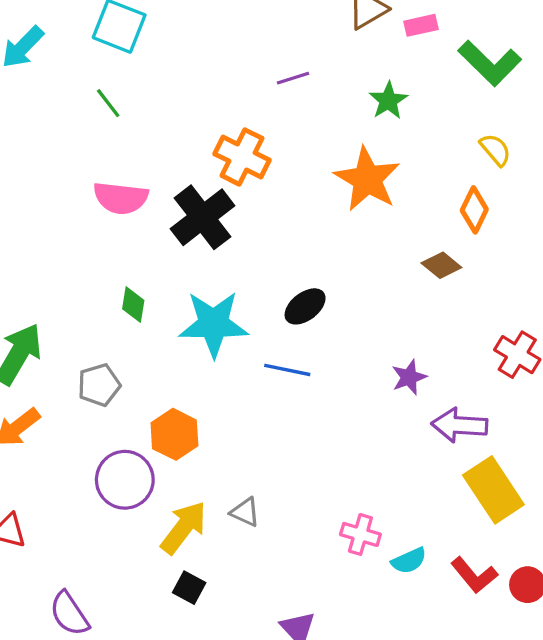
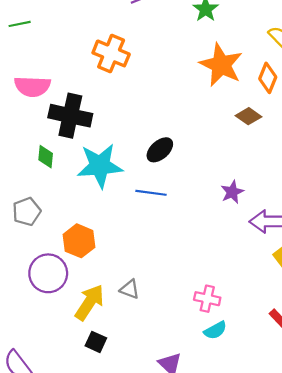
green line: (108, 103) -> (20, 24), turned -60
orange star: (367, 179) -> (221, 65), moved
black cross: (203, 217) -> (70, 116), moved, turned -36
cyan semicircle: (409, 561) -> (215, 330), moved

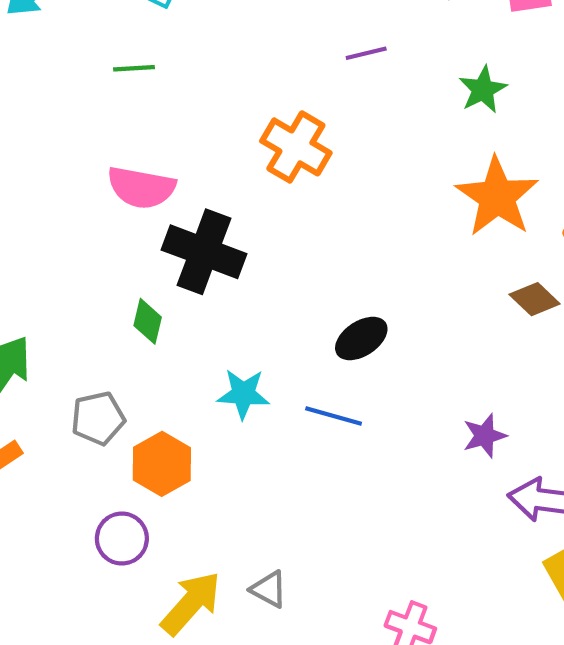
cyan star: (100, 166) -> (243, 394), moved, size x0.6
orange hexagon: (79, 241) -> (162, 464), moved
purple circle: (48, 273) -> (122, 539), size x0.7

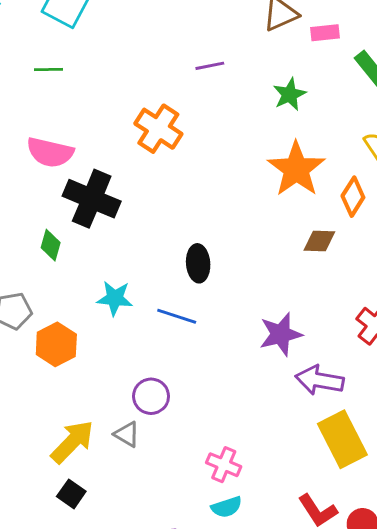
brown diamond: (535, 299) -> (319, 241), turned -44
black ellipse: (361, 339) -> (198, 263), turned -63
purple star: (485, 436) -> (281, 334), size x1.4
purple circle: (122, 539) -> (151, 396), moved

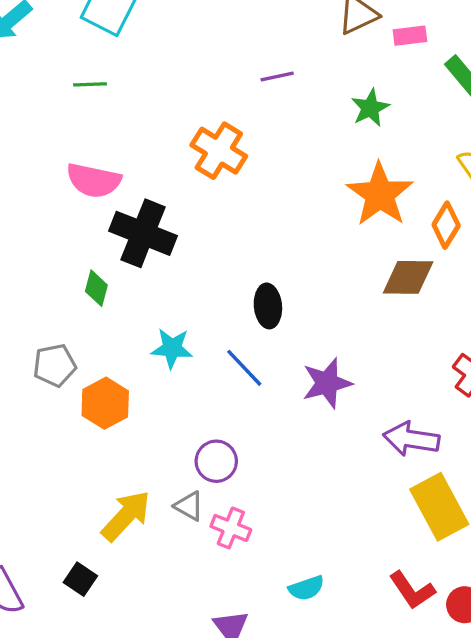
brown diamond: (319, 241) -> (408, 277), size x1.4
blue line: (177, 316) -> (244, 368), turned 30
purple star: (281, 334) -> (327, 383), moved
pink cross: (224, 465) -> (231, 528), moved
black square: (71, 494) -> (80, 579), moved

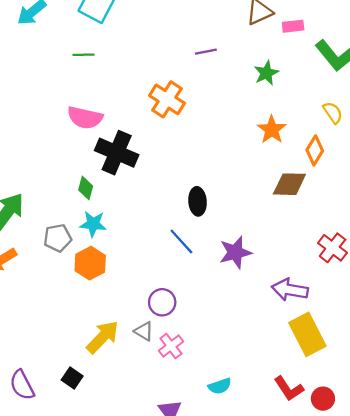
orange star: (380, 194) -> (272, 130), size x0.7
cyan star: (172, 348) -> (93, 224), moved
pink cross: (231, 528) -> (171, 346), turned 30

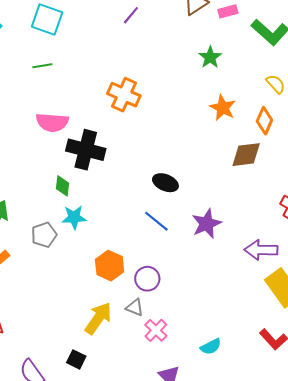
purple line: (206, 52) -> (131, 15), moved, turned -30
black ellipse: (198, 201) -> (165, 183), turned -55
orange hexagon: (90, 263) -> (110, 266), moved
pink cross: (171, 346) -> (156, 330), moved

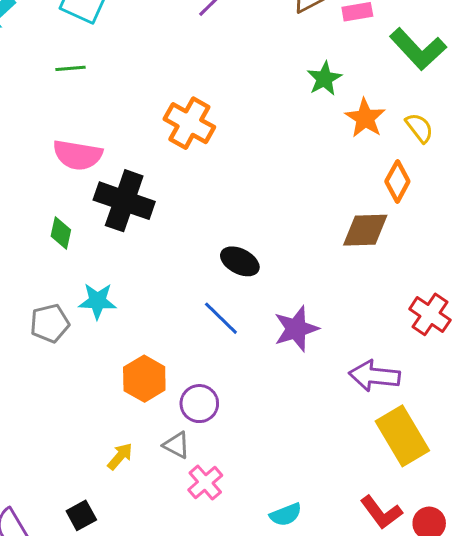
orange star: (223, 108) -> (365, 118), moved
green diamond: (62, 186) -> (61, 233), moved
yellow arrow: (98, 318) -> (120, 456), size x0.6
black square: (76, 359) -> (81, 515), turned 30

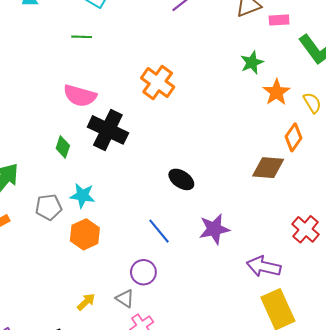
blue line: (221, 318) -> (159, 231), moved
orange hexagon: (144, 379) -> (85, 234), moved

